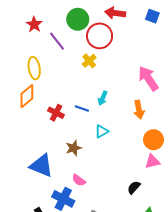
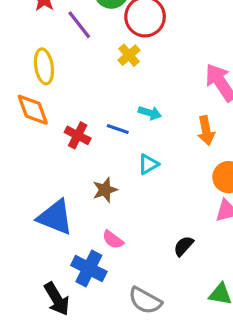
orange diamond: (27, 96) -> (33, 110), turned -70
cyan arrow: (103, 98) -> (150, 113), turned -96
black semicircle: (134, 187) -> (184, 246), moved

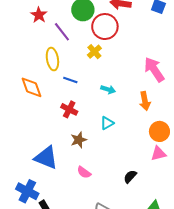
yellow ellipse: (44, 66) -> (52, 59), moved
blue line: (118, 129) -> (70, 80), moved
red cross: (78, 135) -> (69, 109), moved
blue cross: (89, 268) -> (27, 191), moved

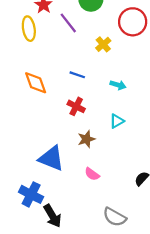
red circle: (105, 27) -> (133, 22), moved
yellow ellipse: (52, 59) -> (29, 29), moved

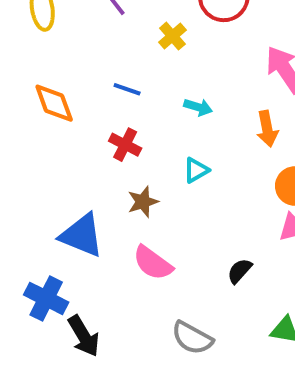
pink semicircle: (92, 174) -> (153, 263), size x1.5

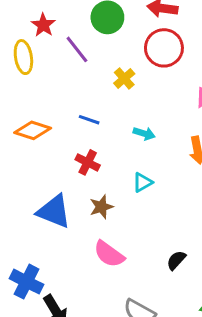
orange diamond: (54, 103) -> (33, 130), turned -52
blue triangle: (82, 235) -> (54, 211), moved

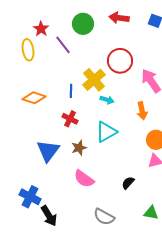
red circle: (164, 48) -> (120, 61), moved
yellow cross: (124, 78) -> (94, 80), moved, size x1.6
blue line: (89, 120) -> (71, 91), turned 72
cyan triangle: (143, 182) -> (106, 132), size x1.6
blue triangle: (54, 211) -> (48, 151), turned 45

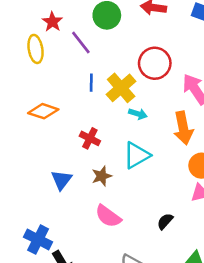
blue line: (71, 91) -> (91, 83), moved
orange arrow: (142, 111) -> (183, 128), size x1.4
blue triangle: (48, 151) -> (61, 180), size x0.7

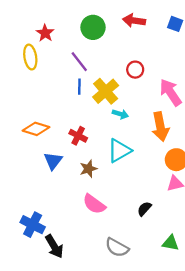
purple line: (81, 43) -> (79, 62), moved
red circle: (155, 63) -> (135, 70), size x0.6
orange diamond: (43, 111) -> (36, 129), moved
blue triangle: (61, 180) -> (53, 161), moved

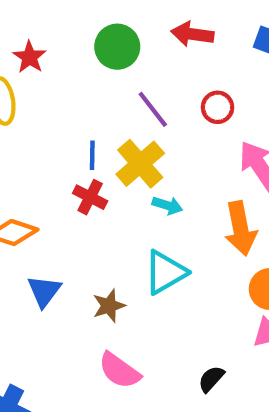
purple line: (79, 62) -> (153, 109), moved
red circle: (135, 70) -> (218, 107), moved
red cross: (78, 136) -> (90, 197), moved

